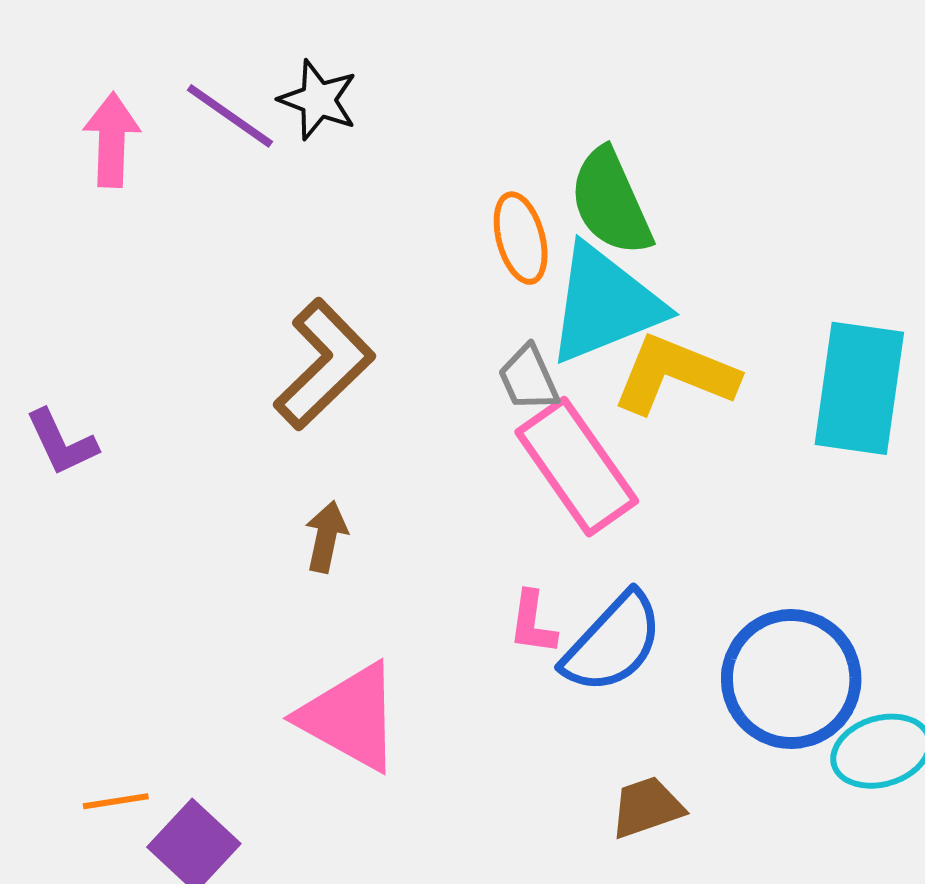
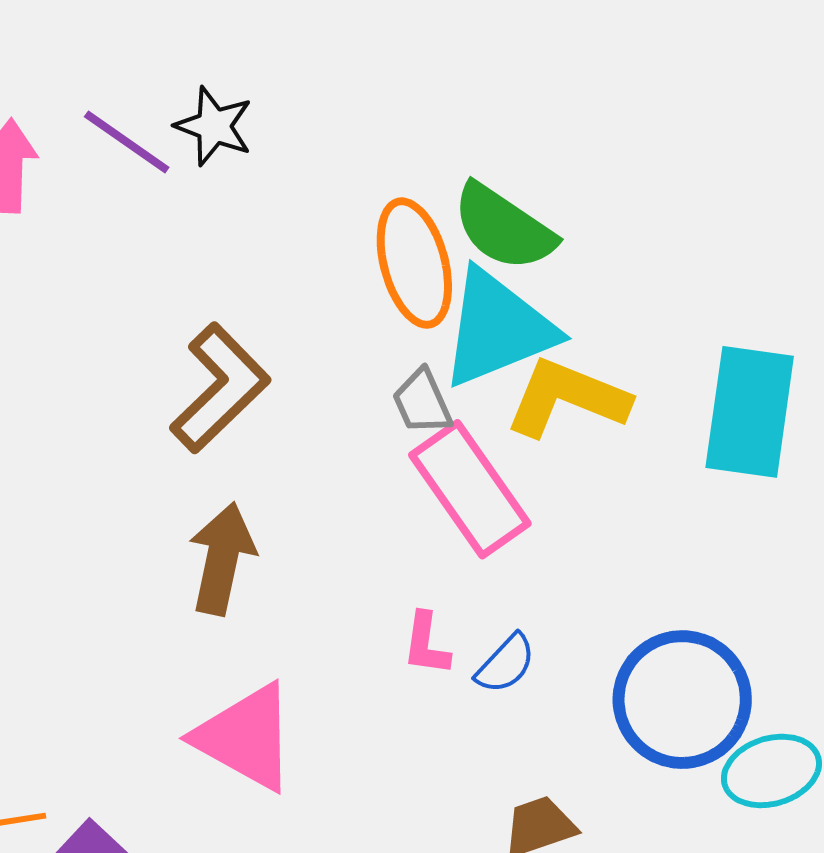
green semicircle: (611, 202) -> (504, 227), turned -32
orange ellipse: (521, 238) -> (414, 263), size x1.4
brown arrow: (326, 537) -> (222, 559), size x1.6
blue semicircle: (613, 643) -> (506, 664), size x0.6

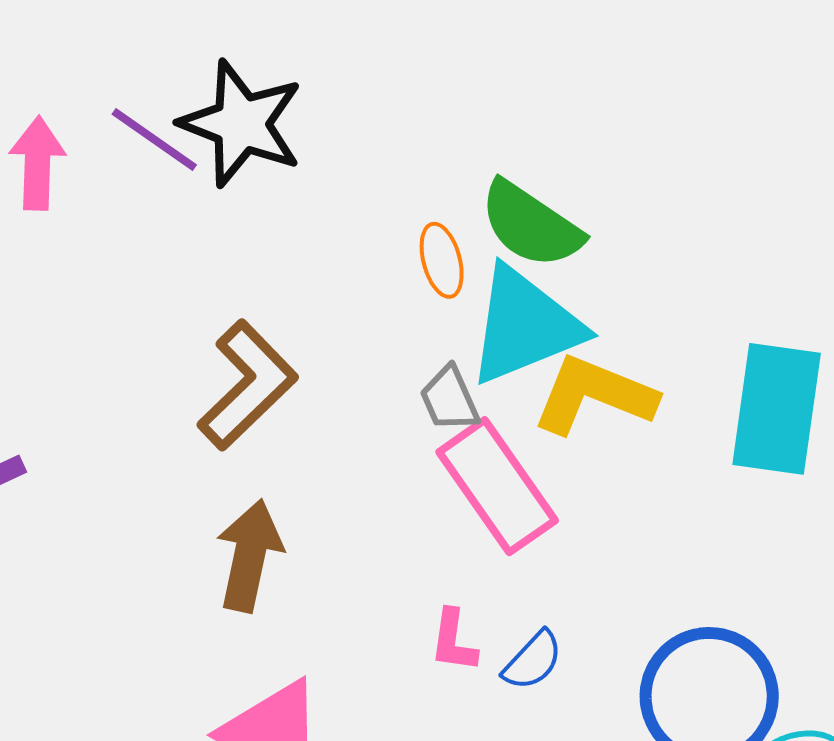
black star: (214, 126) -> (241, 124), size x1.6
orange ellipse: (414, 263) -> (442, 260), size x0.6

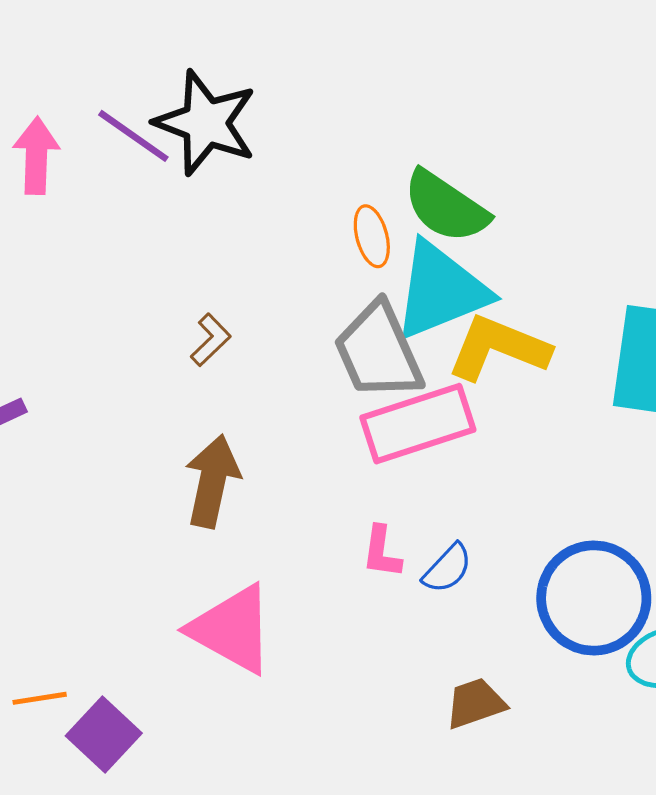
brown L-shape: (247, 385) -> (211, 340), size x0.5
gray trapezoid: (450, 399) -> (378, 351), size x1.8
pink rectangle: (497, 486) -> (418, 424), turned -73

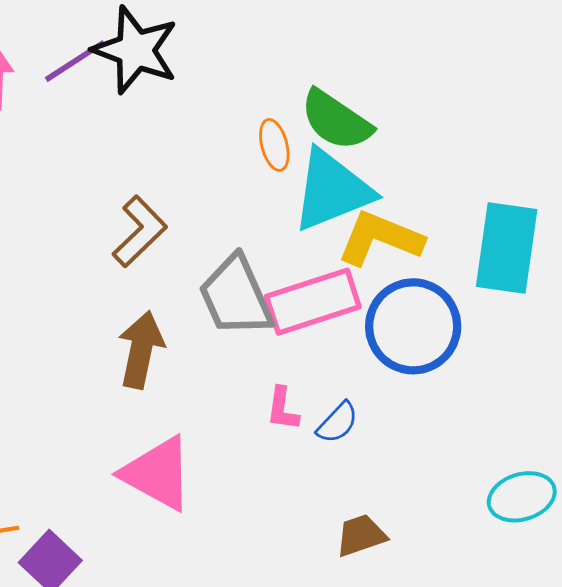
purple line: (133, 136) -> (75, 61), turned -68
brown L-shape: (211, 340) -> (140, 232), size x1.6
gray trapezoid: (378, 351) -> (236, 296), moved
blue circle: (594, 598) -> (413, 326), moved

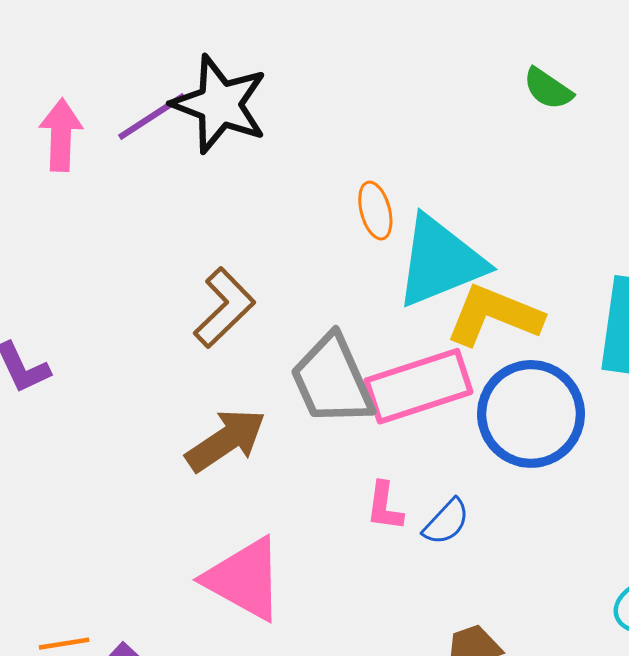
green semicircle: (336, 120) -> (548, 89), moved, size x0.6
brown arrow: (141, 350) -> (226, 440), turned 44

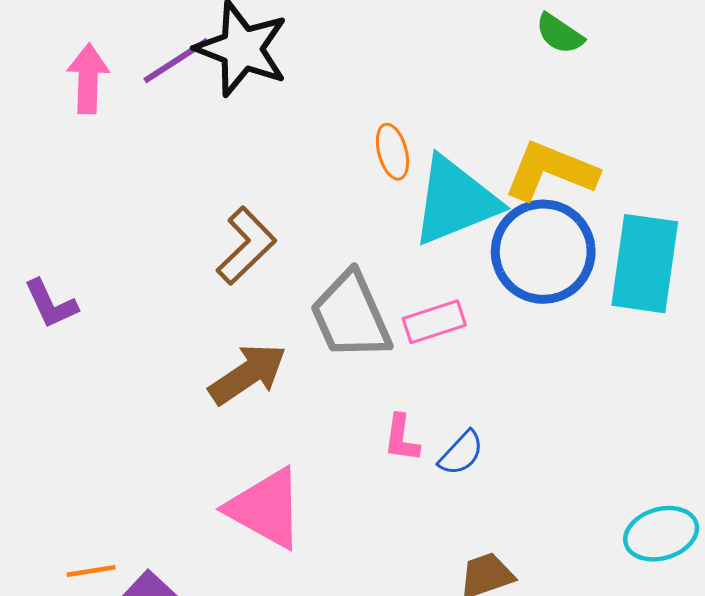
yellow L-shape: (494, 315) -> (551, 171), moved
pink rectangle: (419, 386) -> (434, 322), size x0.6
blue circle: (531, 414) -> (543, 252), moved

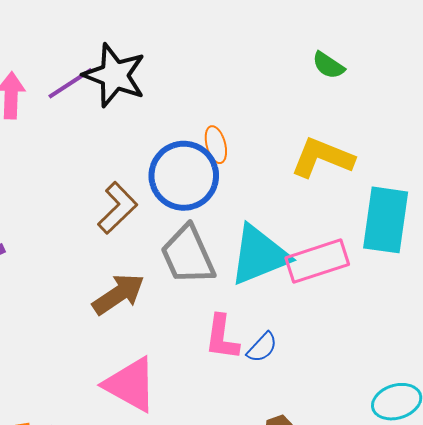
cyan triangle: (455, 201) -> (259, 255), moved
blue circle: (543, 252) -> (184, 176), moved
pink rectangle: (434, 322) -> (317, 261), moved, size x1.5
pink L-shape: (401, 438) -> (222, 337), size x1.4

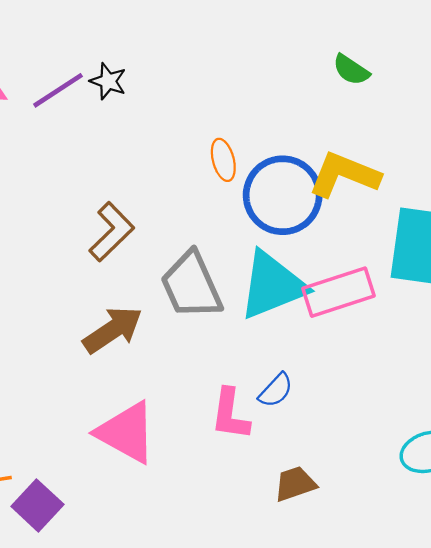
black star: (114, 75) -> (108, 81), size x0.5
blue circle: (184, 176) -> (283, 195), moved
pink L-shape: (222, 337) -> (230, 414), moved

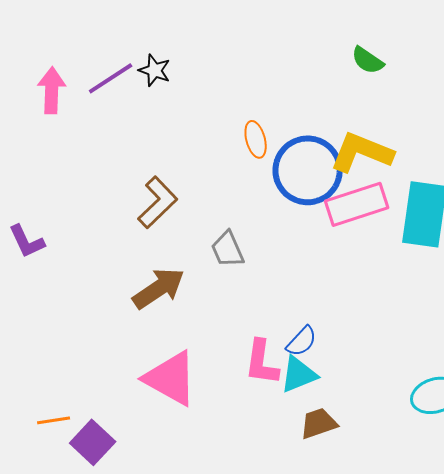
gray trapezoid: (191, 285) -> (228, 249), size x0.6
cyan triangle: (272, 285) -> (299, 374), moved, size x0.6
pink rectangle: (338, 292) -> (357, 204), moved

